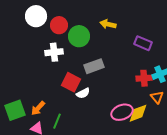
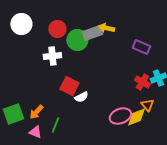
white circle: (36, 16) -> (21, 24), moved
gray rectangle: (94, 66) -> (92, 33), moved
red cross: (144, 78) -> (142, 82), turned 35
orange triangle: (157, 97) -> (147, 105), moved

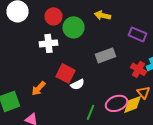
gray rectangle: (92, 33) -> (106, 55), moved
orange arrow: (36, 112) -> (38, 88), moved
green line: (55, 125) -> (90, 112), moved

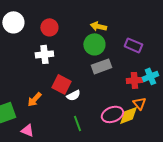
green circle: (74, 27) -> (94, 44), moved
red cross: (138, 69) -> (134, 80), turned -35
green line: (90, 112) -> (77, 123), moved, turned -42

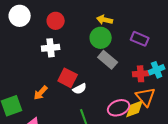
gray rectangle: (101, 66) -> (108, 60), turned 60
orange triangle: (139, 103) -> (146, 97), size x1.5

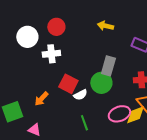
white circle: (20, 16) -> (27, 37), moved
green circle: (101, 38) -> (101, 83), moved
gray rectangle: (108, 60) -> (108, 66), turned 66

